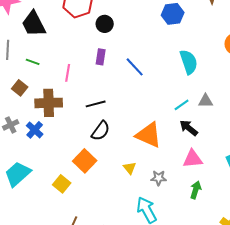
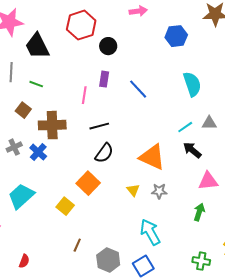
pink line: (68, 73) -> (84, 95), moved
pink triangle: (193, 159) -> (208, 181), moved
gray star: (159, 178) -> (159, 191), moved

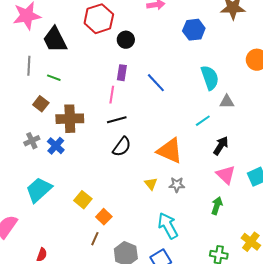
pink line: (84, 95) -> (112, 95), moved
gray triangle: (209, 123) -> (227, 102), moved
black arrow: (192, 150) -> (221, 146), moved, turned 84
pink triangle: (208, 181) -> (226, 175), turned 50
orange square: (88, 183) -> (104, 217), moved, size x0.7

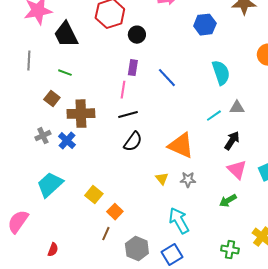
gray line: (29, 66) -> (29, 61), moved
gray triangle: (227, 102) -> (237, 108), moved
green arrow: (217, 206) -> (228, 201), turned -138

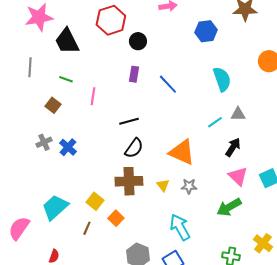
pink line: (123, 90) -> (93, 96), moved
brown cross: (81, 114) -> (129, 181), moved
cyan trapezoid: (50, 185) -> (55, 207), moved
green arrow: (228, 201) -> (229, 207), size x1.4
brown line: (106, 234) -> (87, 228), moved

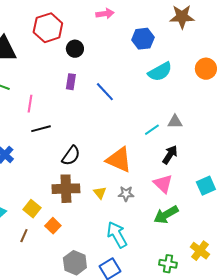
cyan semicircle: (222, 79) -> (160, 72), moved, turned 80
black line: (129, 121) -> (41, 129), moved
pink triangle: (238, 176) -> (163, 184), moved

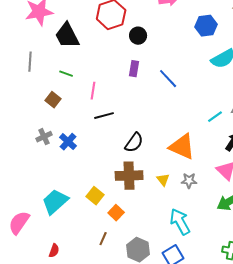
brown line: (24, 236) -> (103, 239), moved

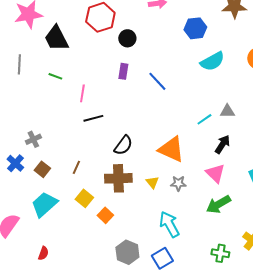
brown square: (53, 100) -> (42, 169), moved
blue cross: (68, 142) -> (15, 163), moved
brown line: (103, 239) -> (76, 167), moved

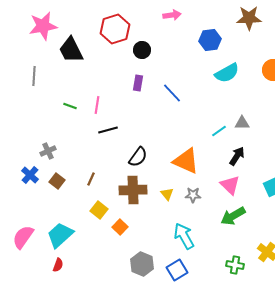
green line: (55, 76) -> (70, 106), moved
cyan trapezoid: (44, 204) -> (60, 235), moved

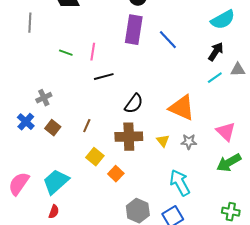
purple rectangle: (138, 83) -> (134, 30), size x1.8
black arrow: (237, 156) -> (216, 52), moved

